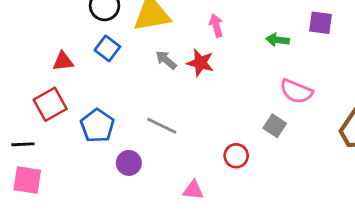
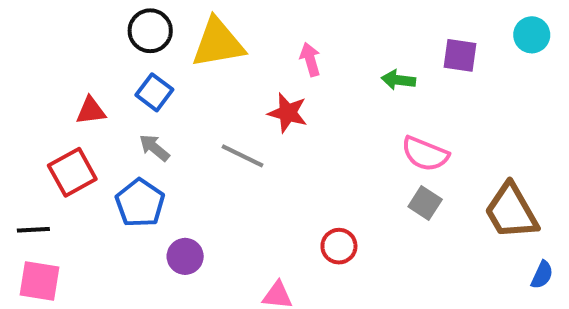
gray arrow: (166, 60) -> (154, 148), moved
gray line: (162, 126) -> (243, 156), moved
gray square: (275, 126) -> (425, 203), moved

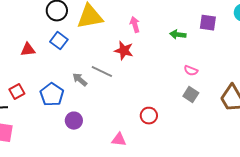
gray arrow: (154, 148) -> (80, 80), moved
pink semicircle: (425, 154) -> (191, 71), size x0.6
red square: (72, 172) -> (17, 92), moved, size x0.7

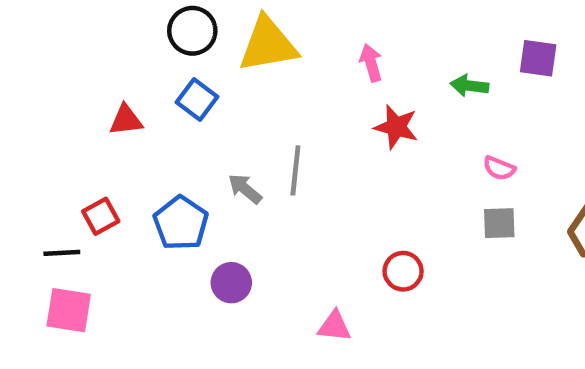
red star: (124, 51) -> (396, 127), moved
gray line: (102, 72) -> (295, 170), turned 70
gray square: (191, 95) -> (499, 223), turned -35

